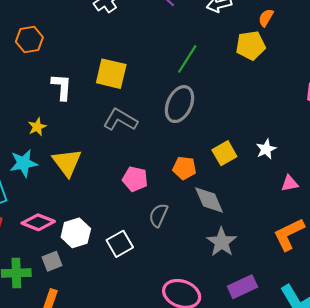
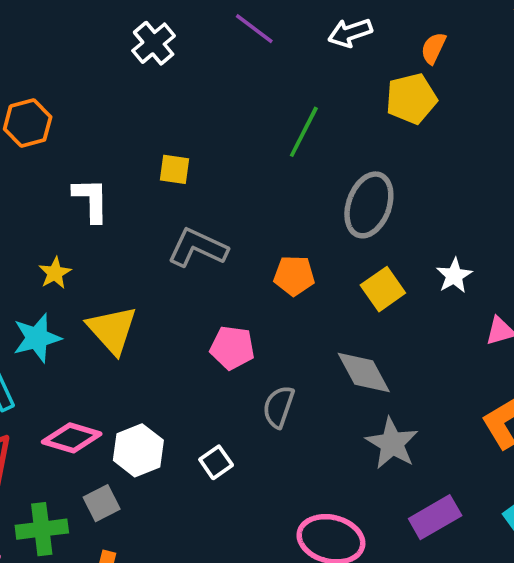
yellow square: (111, 74) -> (175, 169), size x0.6
gray ellipse: (179, 104) -> (369, 205), moved
orange pentagon: (184, 168) -> (294, 276), moved
white square: (120, 244) -> (216, 462), size x0.7

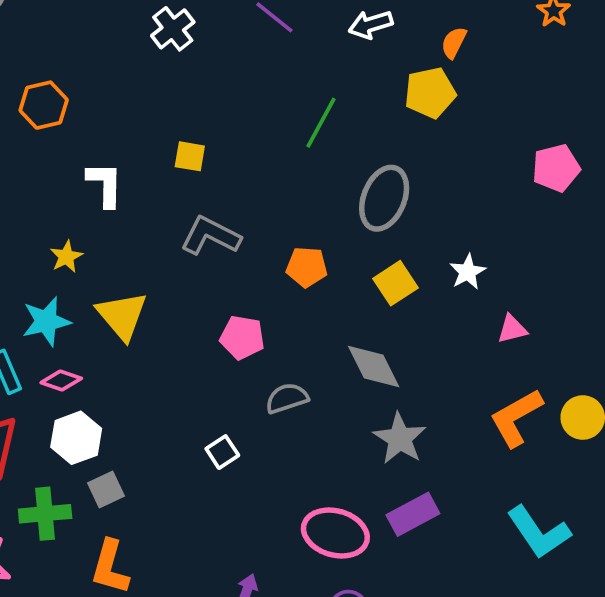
gray semicircle: (279, 407) -> (287, 398), turned 51
pink diamond: (72, 438) -> (61, 381), moved, size x0.7
white hexagon: (138, 450) -> (76, 438), moved
purple rectangle: (435, 517) -> (413, 514), moved

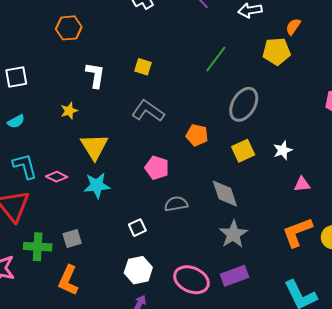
cyan star: (46, 321) -> (97, 185), moved
white hexagon: (76, 438) -> (138, 270), moved

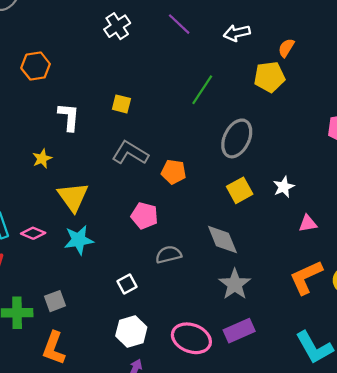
orange pentagon: (197, 135) -> (174, 172), moved

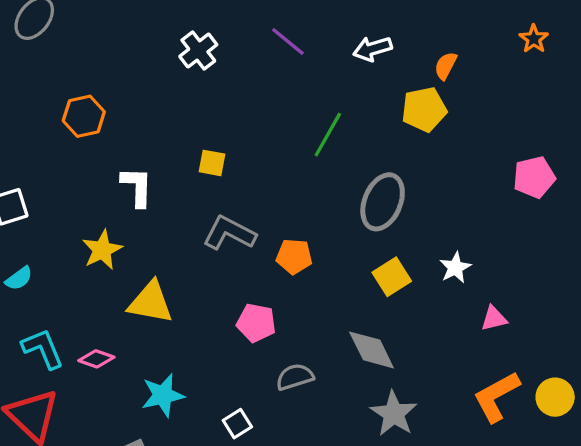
yellow star: (42, 159) -> (102, 250), size x1.4
yellow triangle: (73, 197) -> (151, 302), turned -40
cyan star: (79, 240) -> (163, 395), moved

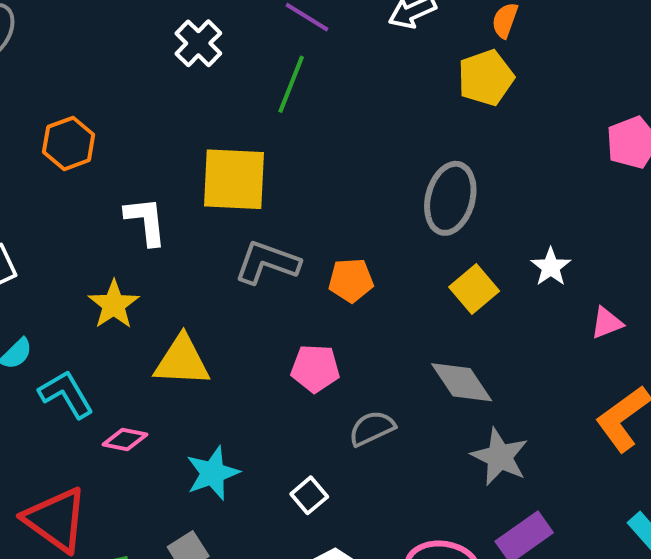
green line: (328, 135) -> (291, 84), moved
yellow square: (212, 163) -> (234, 179), size x2.0
cyan L-shape: (43, 349) -> (66, 394), moved

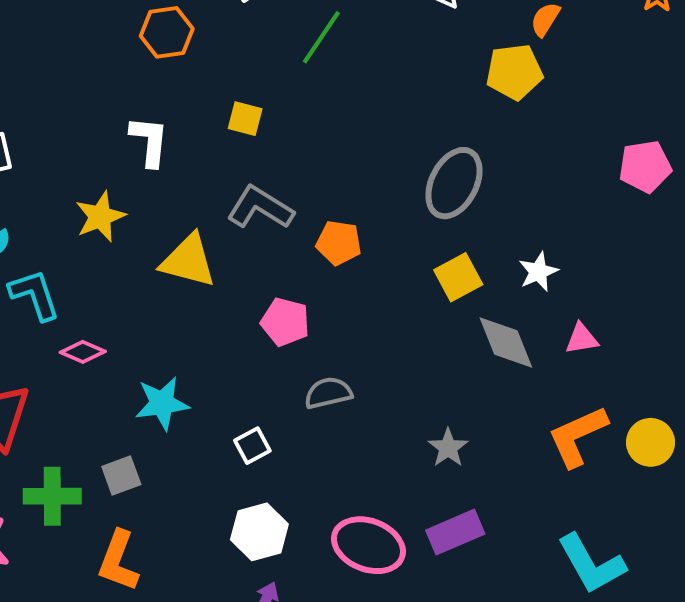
orange hexagon: (69, 143) -> (167, 32), moved
yellow square: (234, 179) -> (245, 119), size x0.5
yellow triangle: (182, 361) -> (188, 261), moved
gray diamond: (462, 382) -> (506, 342), moved
gray star: (500, 457) -> (448, 448), size x0.7

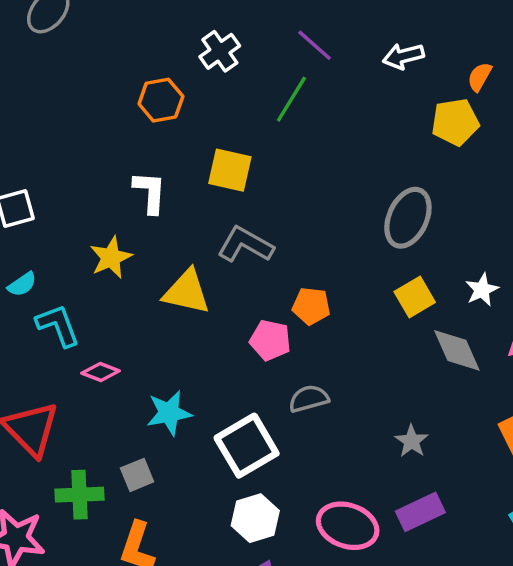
yellow square: (245, 119) -> (230, 170), size x1.5
orange pentagon: (339, 243) -> (311, 306), moved
white square: (252, 446) -> (247, 446), size x2.0

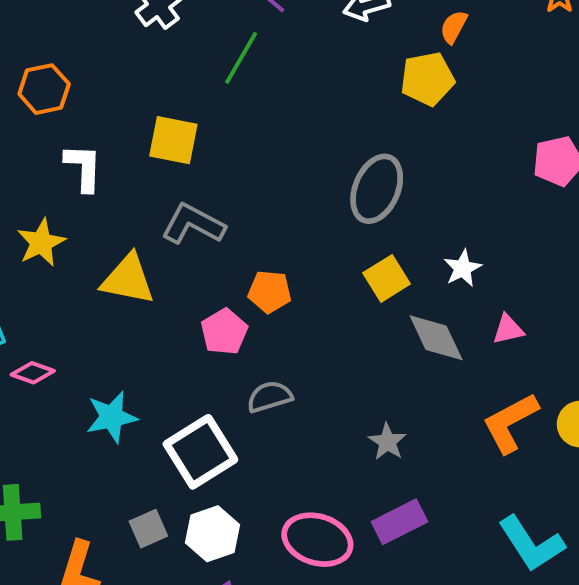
orange hexagon: (161, 100) -> (44, 89), moved
pink pentagon: (270, 340) -> (224, 332), turned 30
gray square: (137, 475) -> (148, 529), moved

